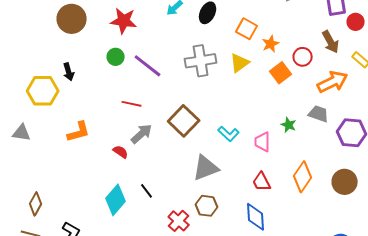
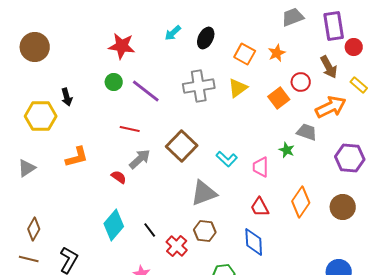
brown circle: (72, 19) -> (35, 47), moved
orange star: (271, 44) -> (277, 53), moved
gray trapezoid: (319, 114) -> (307, 132), moved
gray triangle: (22, 133) -> (27, 168), moved, turned -42
black line: (147, 191) -> (150, 230), moved

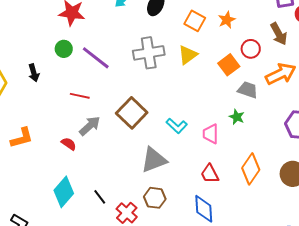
black arrow: (67, 97) -> (34, 73), moved
gray trapezoid: (307, 132) -> (248, 90), moved
orange L-shape: (77, 157) -> (22, 138), moved

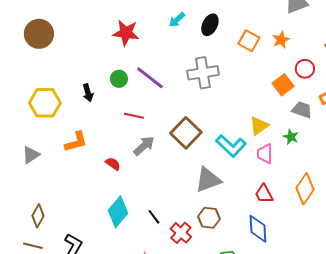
green circle: (64, 49) -> (119, 79), moved
yellow triangle: (188, 55) -> (259, 126), moved
cyan L-shape: (177, 126) -> (231, 146), size x1.4
orange L-shape: (22, 138) -> (76, 142), moved
red semicircle: (69, 144) -> (113, 164), moved

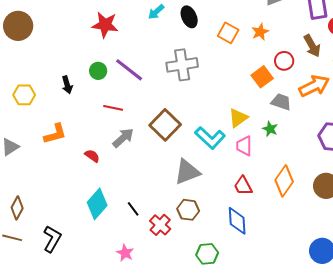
black ellipse: (210, 25) -> (189, 17), turned -50
yellow hexagon: (45, 103) -> (24, 95), size x0.7

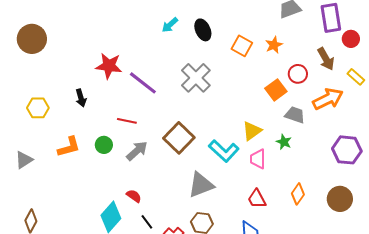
red star: (105, 25) -> (109, 66), moved
gray cross: (182, 65) -> (196, 78), turned -36
green circle: (98, 71) -> (104, 145), moved
red semicircle: (92, 156) -> (134, 196), moved
orange diamond: (284, 181) -> (298, 194), size x0.7

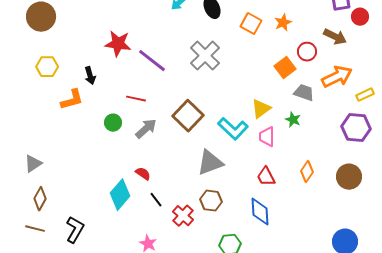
brown arrow: (326, 59) -> (335, 37), turned -35
yellow rectangle: (356, 77) -> (365, 95), moved, turned -66
yellow hexagon: (38, 108) -> (47, 67), moved
orange L-shape: (69, 147) -> (72, 100), moved
gray triangle: (24, 160) -> (33, 164), moved

